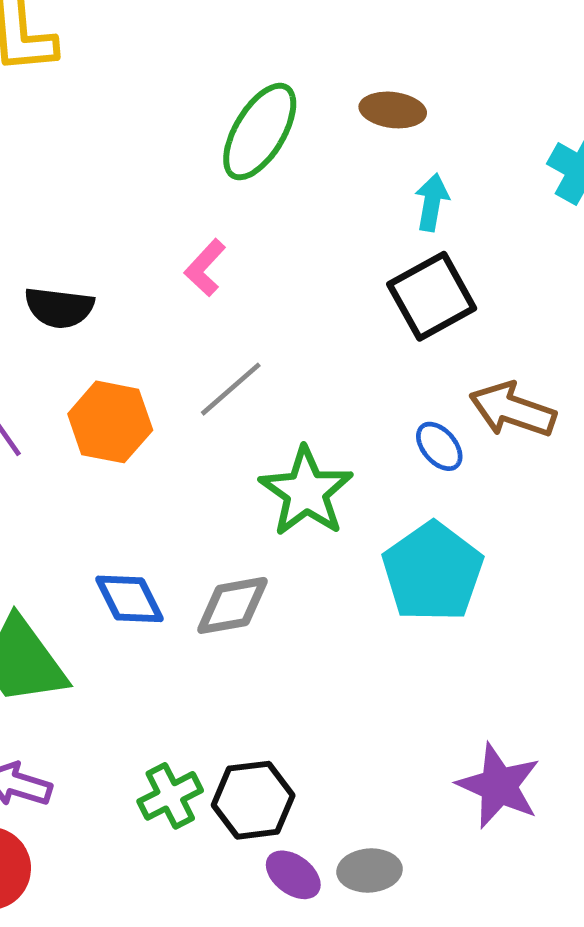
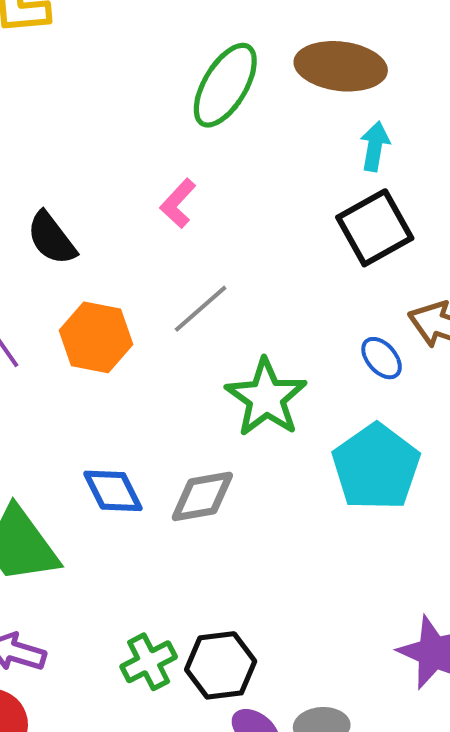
brown ellipse: (393, 110) -> (341, 66), size x1.6
black semicircle: (59, 308) -> (52, 238), turned 46

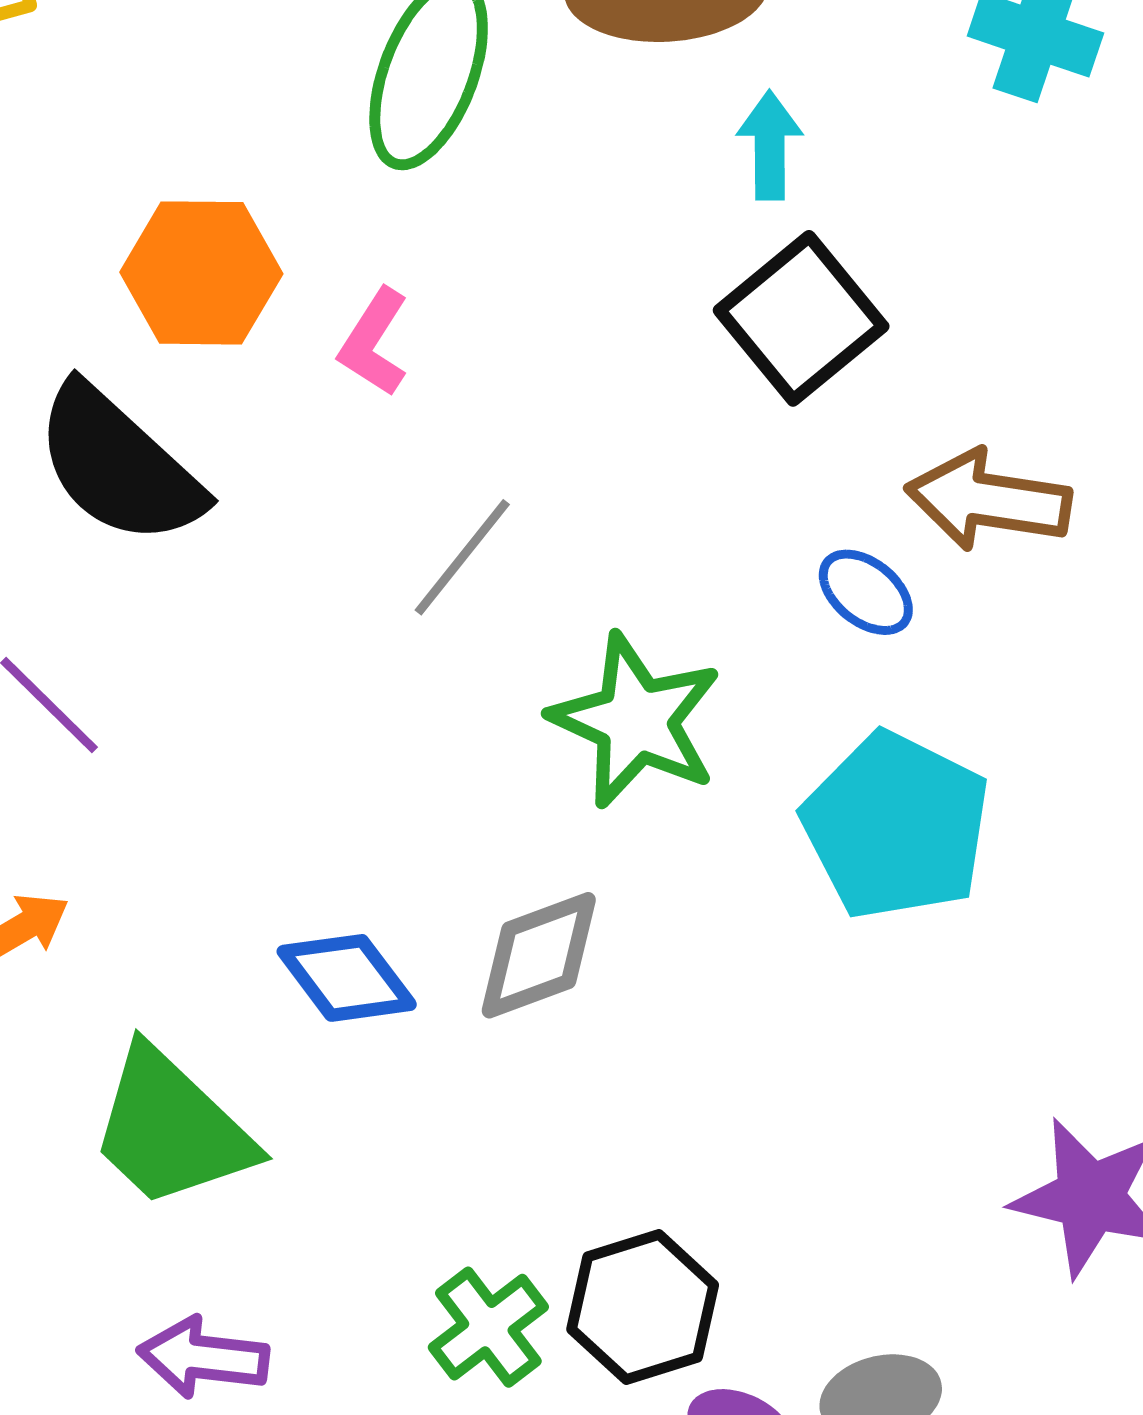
black semicircle: (52, 238) -> (119, 465), size x1.5
orange hexagon: (96, 337) -> (201, 273), moved

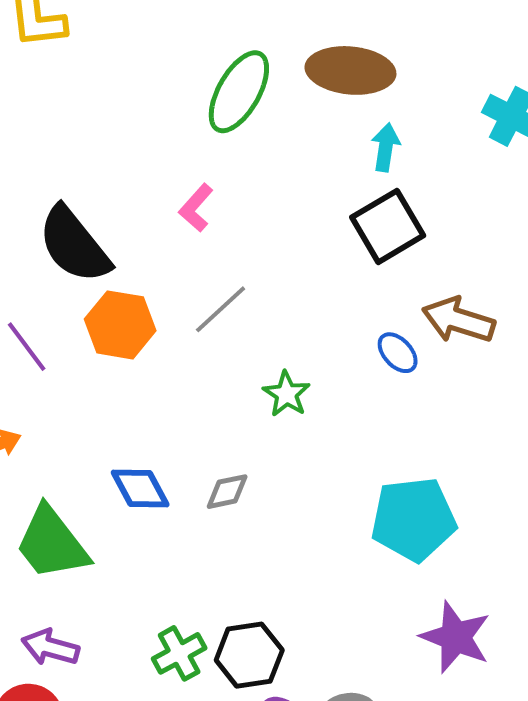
orange hexagon: (201, 273) -> (120, 325), moved
green star: (636, 721) -> (287, 394), size x0.6
cyan pentagon: (896, 826) -> (414, 519), moved, turned 30
gray diamond: (539, 955) -> (227, 492), size x0.7

